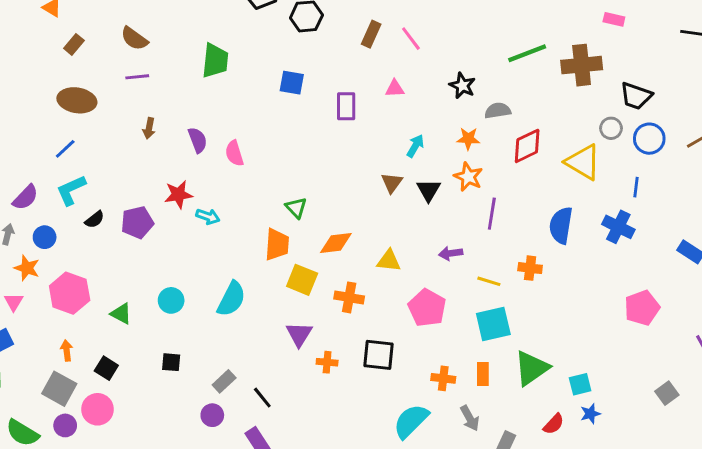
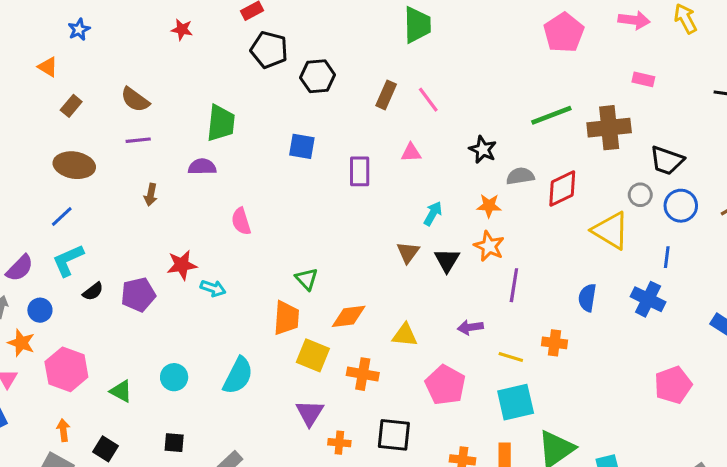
purple semicircle: (198, 140) -> (202, 167), moved, turned -70
red diamond: (527, 146) -> (562, 189), moved
blue semicircle: (561, 225) -> (587, 298), size x0.7

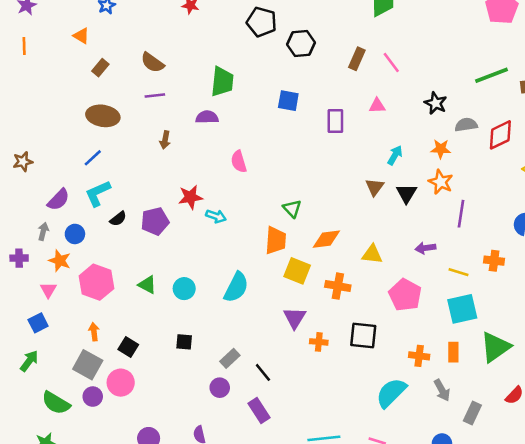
green triangle: (121, 391) -> (147, 285), moved

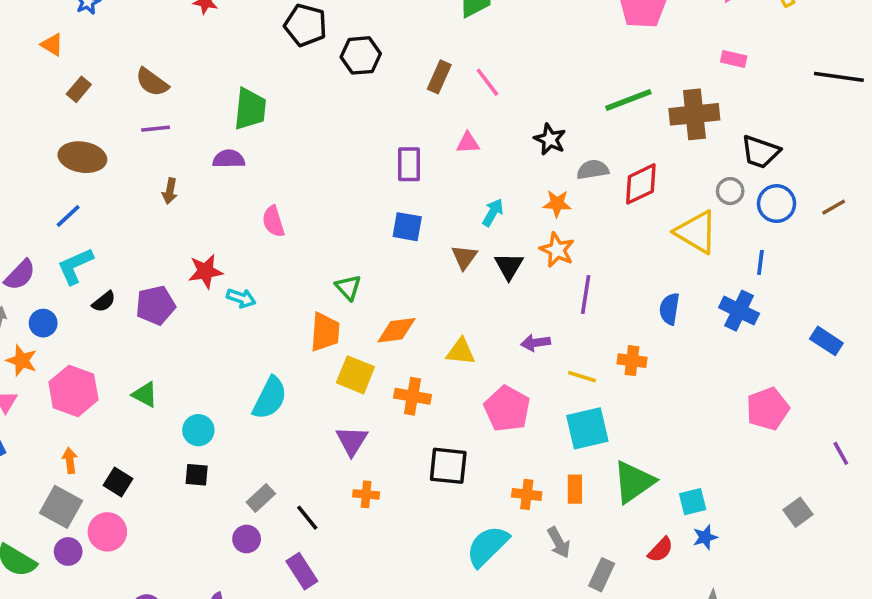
blue square: (288, 101) -> (407, 227), moved
cyan circle: (184, 289) -> (198, 430), moved
orange cross: (319, 342) -> (366, 494), moved

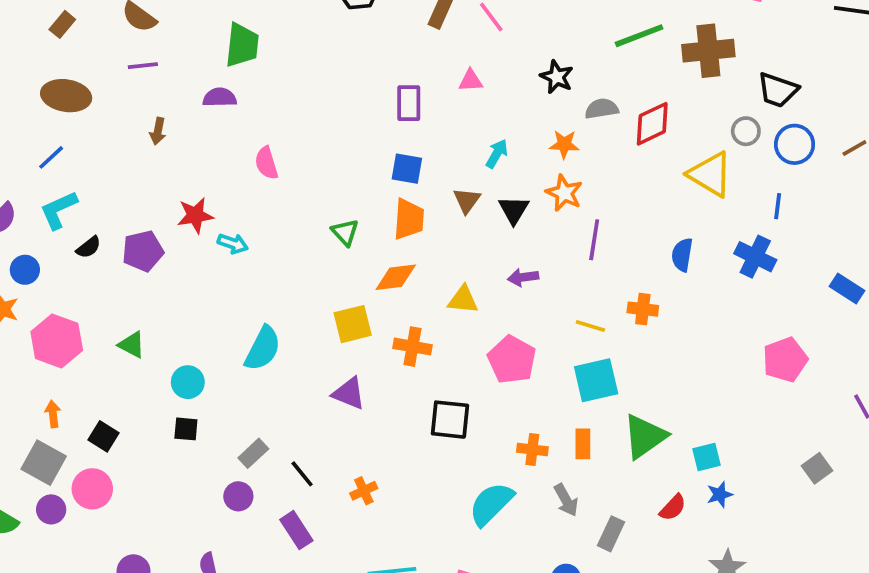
orange trapezoid: (325, 332) -> (409, 219), moved
purple arrow: (536, 343) -> (523, 277), moved
yellow square: (355, 375) -> (353, 324), turned -36
purple triangle: (352, 441) -> (349, 393), turned -40
orange cross: (366, 494) -> (364, 491), moved, turned -30

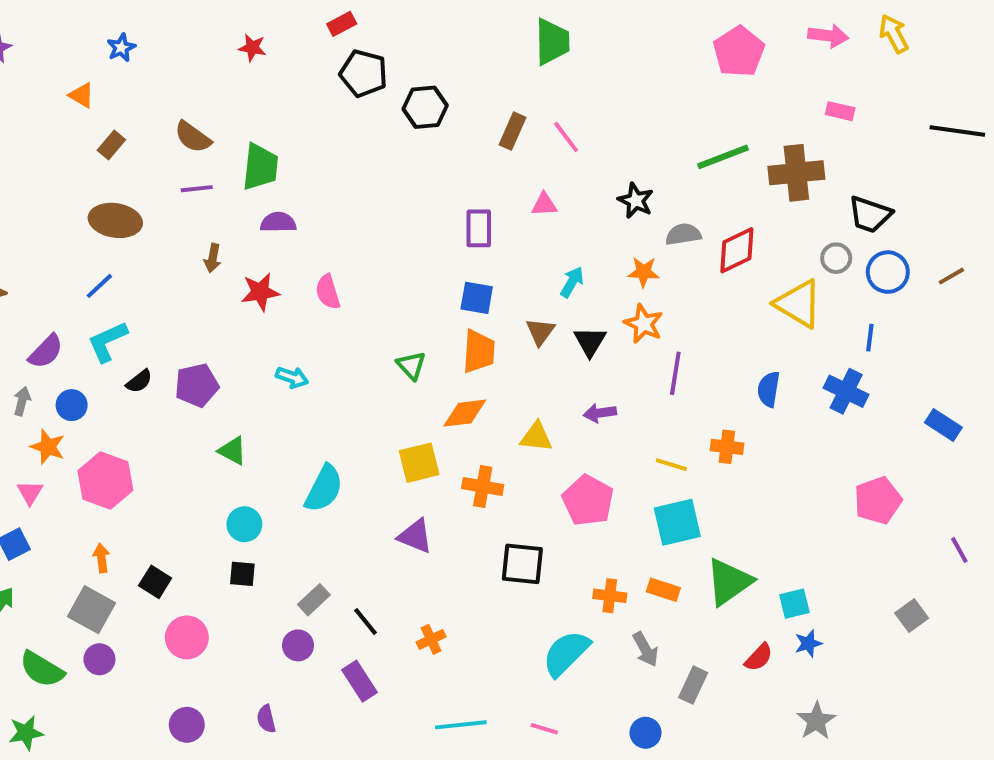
green trapezoid: (242, 45) -> (260, 167), moved
red star: (195, 215) -> (260, 292), moved
green triangle: (132, 345) -> (232, 451), moved
orange rectangle: (583, 444) -> (663, 590), turned -72
pink circle: (92, 489) -> (187, 637), moved

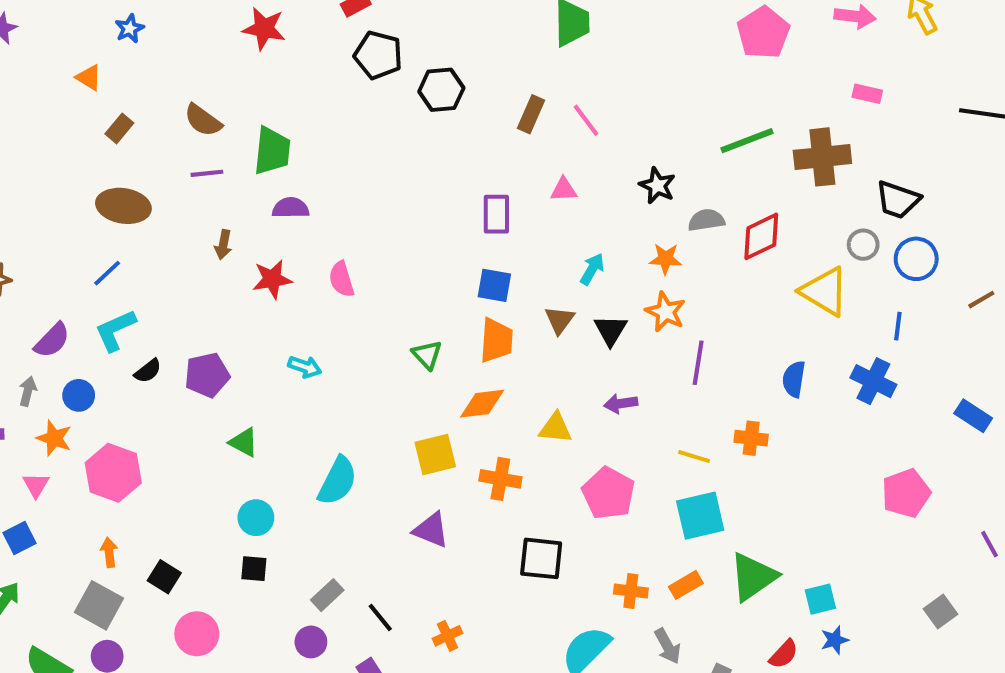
red star: (252, 48) -> (264, 29), size x1.5
brown line: (951, 276) -> (981, 300), moved
orange rectangle: (663, 590) -> (686, 585), turned -48

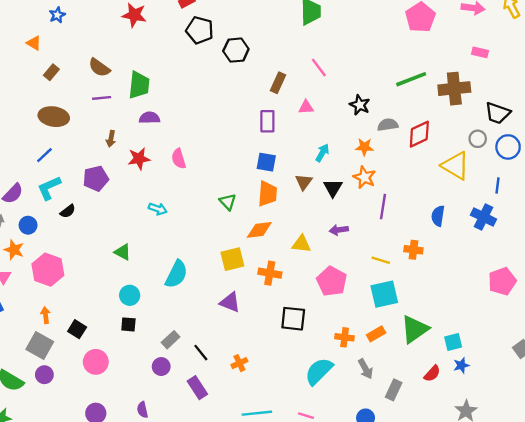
brown rectangle: (531, 114) -> (278, 83), moved
purple pentagon: (207, 375) -> (96, 178), moved

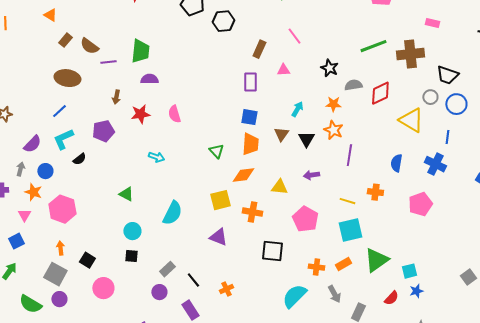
brown semicircle: (99, 68) -> (89, 46), moved
pink pentagon: (502, 281) -> (420, 204), moved

